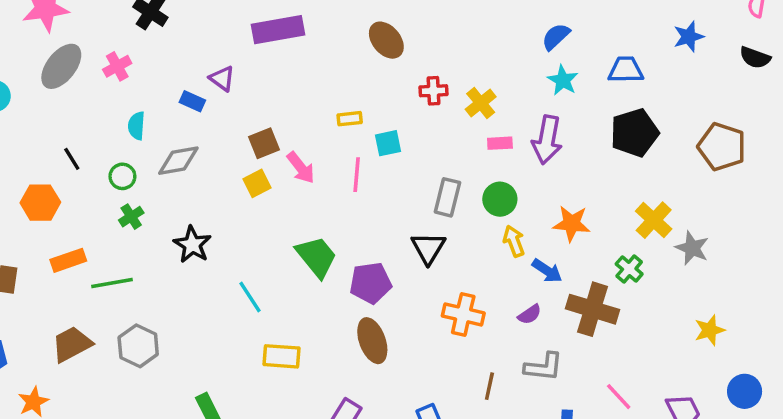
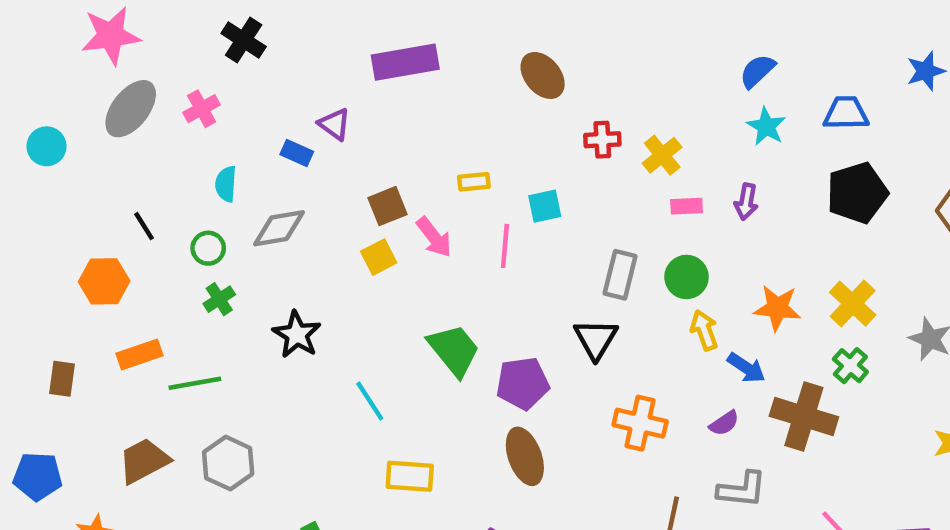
yellow rectangle: (350, 119) -> (474, 182), moved
purple arrow: (547, 140) -> (746, 202), size x0.6
yellow cross: (654, 220) -> (853, 304), moved

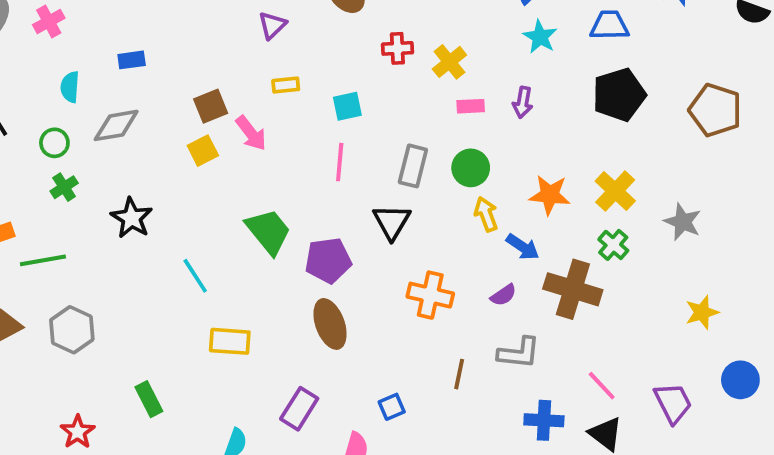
purple triangle: (334, 124) -> (272, 25), moved, turned 40
blue rectangle: (297, 153) -> (132, 60), turned -32
pink line: (505, 246) -> (340, 162), moved

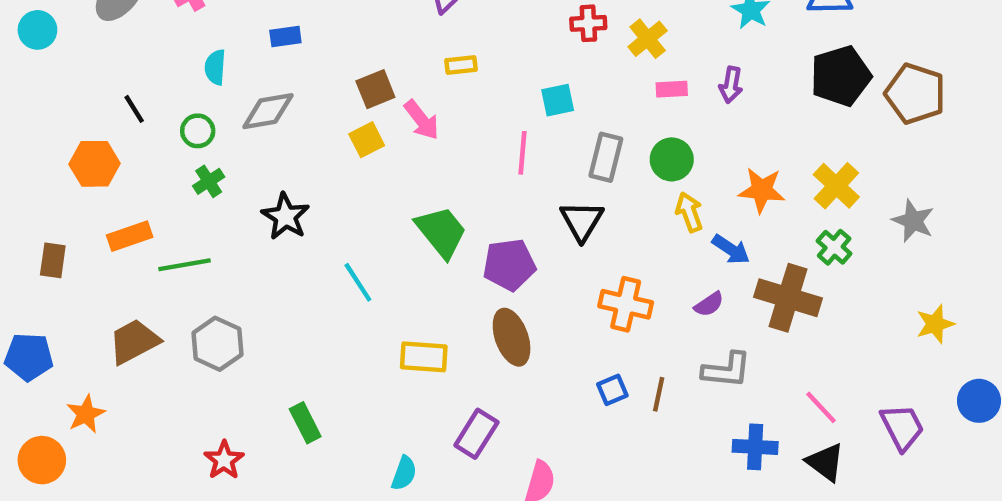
cyan square: (347, 106) -> (558, 100), moved
brown pentagon: (715, 110) -> (915, 94), moved
yellow rectangle: (230, 341) -> (424, 357), moved
blue square: (392, 407) -> (612, 390), moved

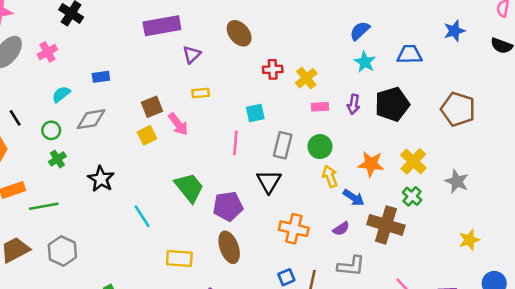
cyan semicircle: (215, 67) -> (61, 94), turned 48
black pentagon: (841, 76) -> (392, 104), moved

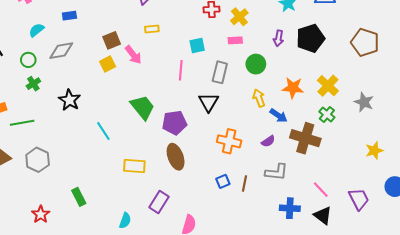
pink rectangle: (320, 107) -> (235, 40), moved
green circle: (320, 147) -> (256, 64), moved

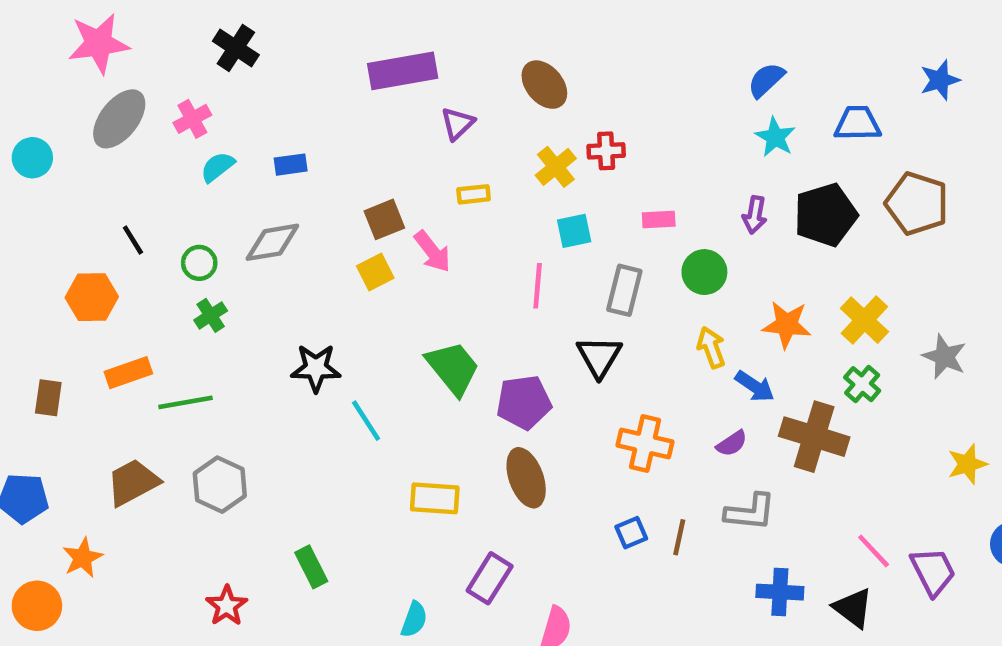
yellow cross: (239, 17) -> (556, 167), moved
cyan semicircle: (37, 30) -> (218, 167), moved
brown pentagon: (365, 42) -> (917, 203), moved
black star: (69, 100) -> (316, 368), moved, turned -30
pink line: (321, 190) -> (874, 551), moved

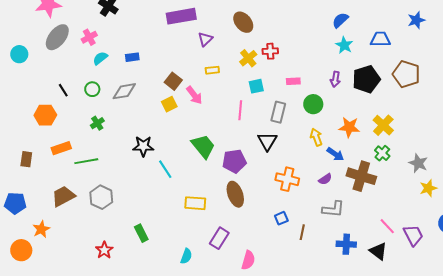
brown square: (384, 219) -> (173, 81), turned -30
green circle: (199, 263) -> (92, 89), moved
gray star: (944, 357) -> (418, 163), moved
brown line: (679, 537) -> (302, 232), moved

